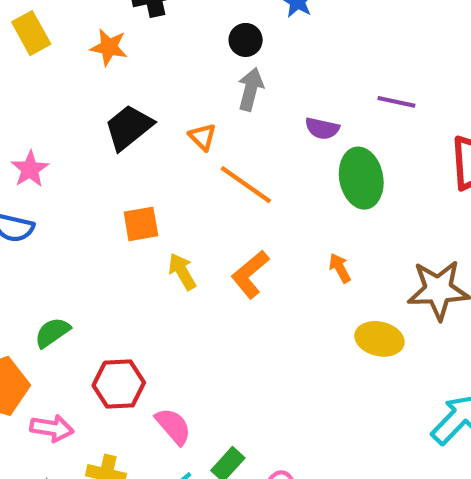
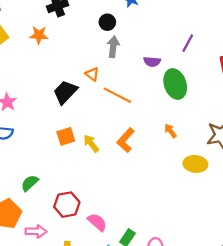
purple line: (396, 102) -> (188, 43), turned -66
black trapezoid: (129, 127) -> (65, 92), moved
orange square: (141, 224) -> (66, 136), moved

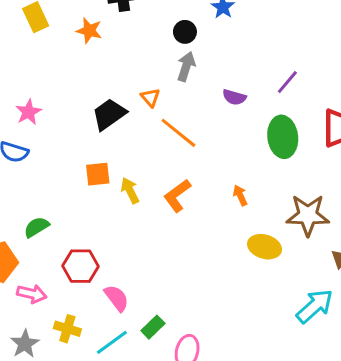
green ellipse: (175, 84) -> (283, 137), moved

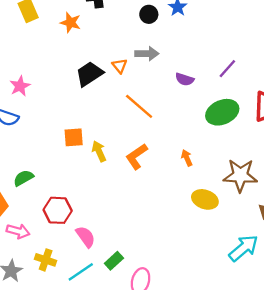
black circle: (185, 32) -> (149, 14), moved
gray arrow: (186, 67) -> (147, 54), turned 70
orange triangle: (150, 97) -> (120, 66), moved
black trapezoid: (109, 114) -> (89, 74), moved
green ellipse: (283, 137) -> (222, 112), turned 72

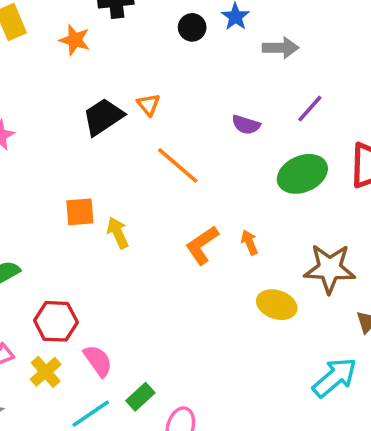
gray arrow: (147, 54) -> (281, 48), moved
orange L-shape: (137, 156) -> (202, 245), moved
yellow cross: (46, 260) -> (46, 372), moved, turned 30

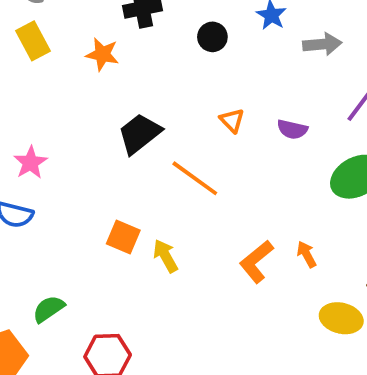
black circle: (192, 27) -> (212, 37), moved
orange triangle: (148, 105) -> (232, 120), moved
orange line: (178, 165) -> (195, 178), moved
orange square: (80, 212) -> (123, 237), turned 32

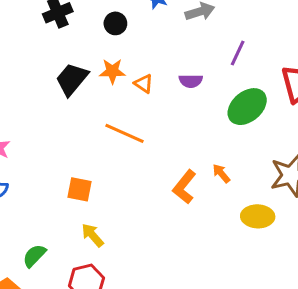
orange star: (102, 54) -> (112, 71), moved
black trapezoid: (140, 134) -> (72, 79), moved
yellow arrow: (165, 256) -> (93, 235), moved

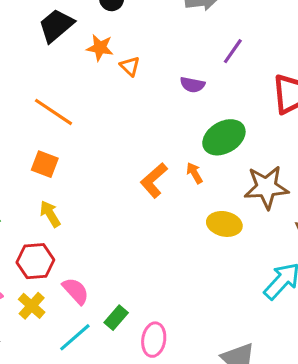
black trapezoid: (72, 79) -> (56, 25), moved
purple semicircle: (191, 81) -> (192, 85), moved
green ellipse: (247, 107) -> (224, 137), moved
orange line: (124, 133) -> (53, 112), moved

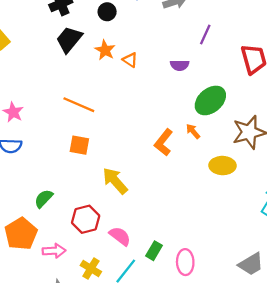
orange star: (100, 48) -> (105, 50), turned 30
yellow arrow: (50, 214) -> (115, 181), moved, size x1.4
yellow cross: (32, 306) -> (91, 269), moved

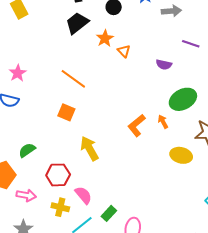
purple line: (205, 35) -> (191, 44), turned 72
yellow cross: (91, 269) -> (60, 207), moved, turned -30

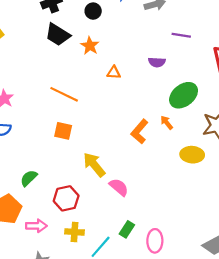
black trapezoid: (77, 23) -> (58, 35), turned -100
orange triangle: (124, 51) -> (114, 73), moved, turned -32
pink semicircle: (83, 195) -> (119, 187), moved

